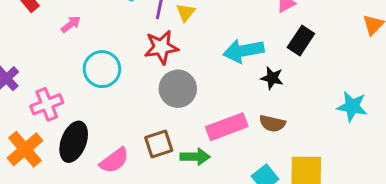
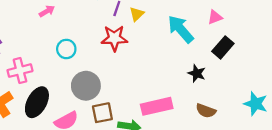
cyan arrow: (243, 51) -> (181, 29), moved, turned 52
cyan circle: (102, 69) -> (66, 49), size x0.7
gray circle: (178, 89) -> (86, 86), moved
brown semicircle: (272, 123) -> (206, 111), moved

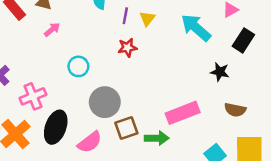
red star: (114, 38) -> (127, 48), size x0.7

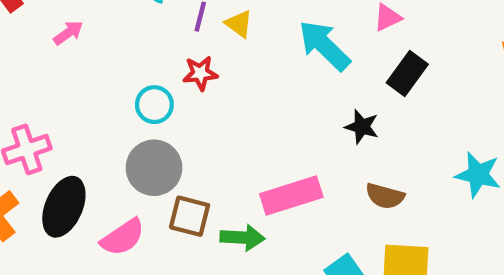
yellow triangle: (147, 19) -> (239, 24), turned -35
cyan circle: (78, 66) -> (154, 105), moved
brown square: (126, 128) -> (190, 216), turned 30

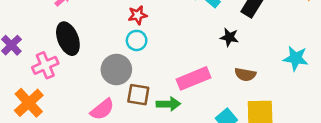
cyan circle: (154, 105) -> (137, 40), moved
black ellipse: (64, 207) -> (68, 39), moved, turned -40

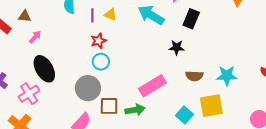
cyan star: (296, 58) -> (227, 76), moved

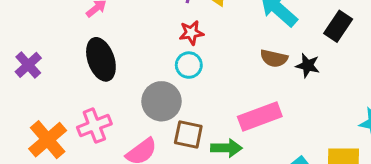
brown semicircle: (194, 76) -> (274, 58), moved
pink cross: (29, 94) -> (94, 126), moved

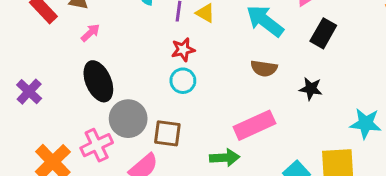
black star: (308, 65) -> (311, 89), moved
gray circle: (161, 101) -> (128, 119), moved
brown square: (188, 135) -> (167, 133), moved

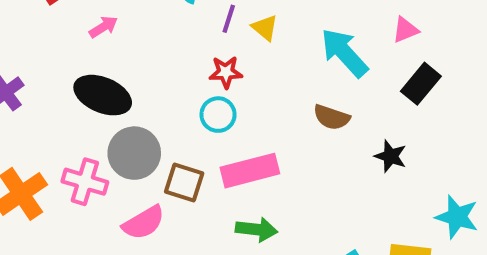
black ellipse: (98, 81) -> (103, 95), turned -54
pink rectangle: (254, 125) -> (250, 171), moved
pink cross: (97, 145) -> (85, 182), turned 32

